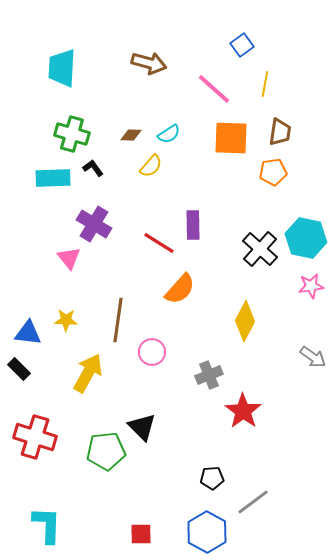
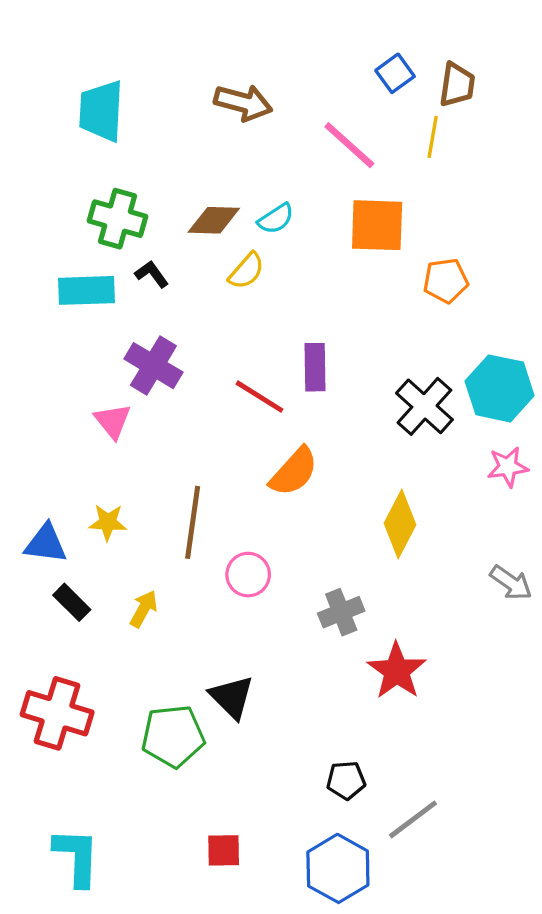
brown trapezoid: (280, 132) -> (457, 85), moved
brown diamond: (131, 135) -> (214, 220), size x1.5
black rectangle: (19, 369) -> (72, 602), moved
yellow arrow: (88, 373) -> (144, 609), size x0.6
red square: (141, 534) -> (224, 850), moved

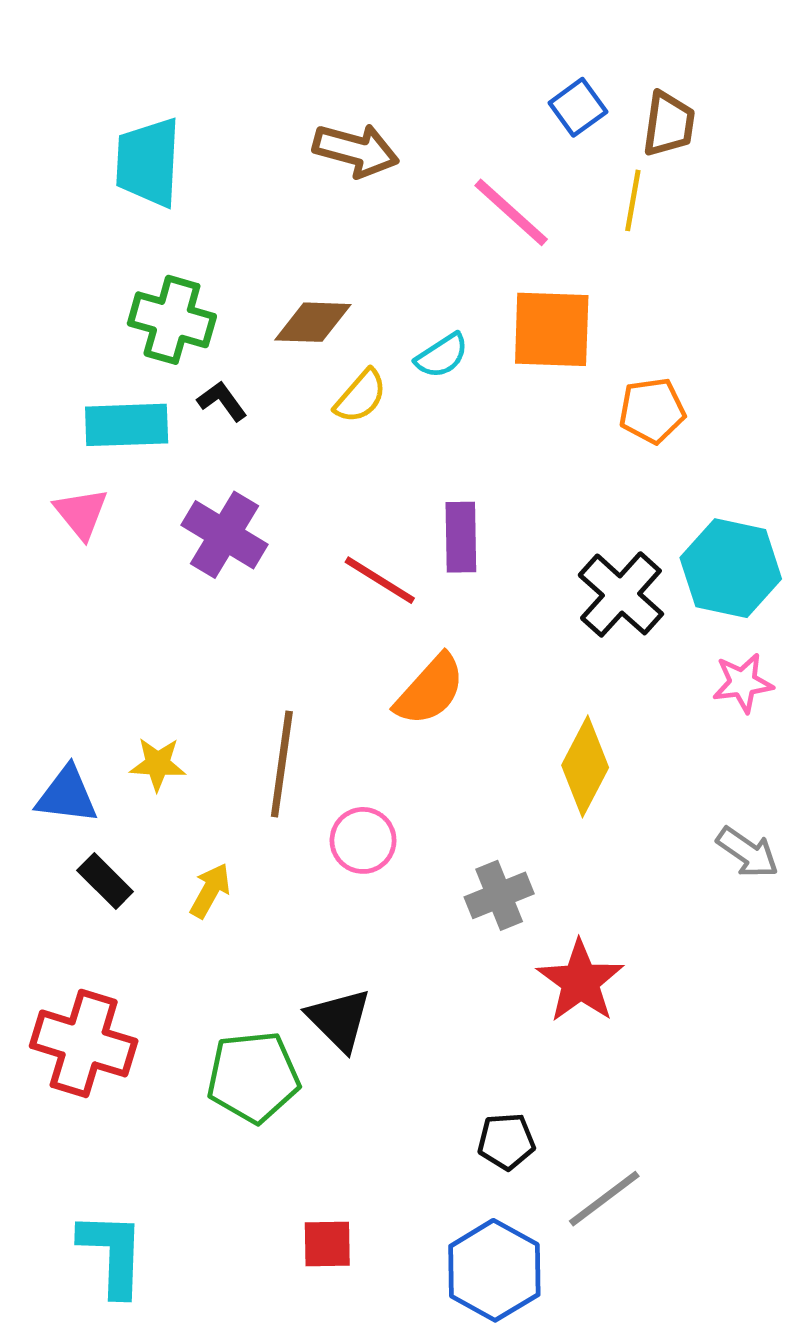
cyan semicircle: (276, 219) -> (442, 356), moved
pink triangle: (113, 421) -> (81, 513), moved

